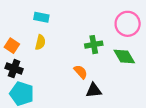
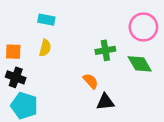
orange square: (12, 46) -> (13, 52), turned -32

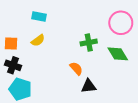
yellow semicircle: (45, 48) -> (38, 40), turned 40

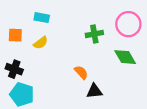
green cross: (89, 43) -> (94, 34), moved
orange square: (11, 44) -> (15, 35), moved

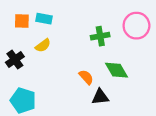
orange square: (15, 35) -> (22, 21), moved
green diamond: (125, 57) -> (117, 70), moved
black cross: (14, 69) -> (15, 60), moved, turned 35

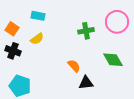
orange square: (22, 21) -> (12, 29), moved, turned 32
black cross: (15, 60) -> (13, 51), turned -35
green diamond: (117, 70) -> (113, 60), moved

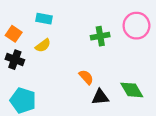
green diamond: (113, 60) -> (132, 90), moved

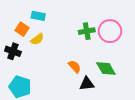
pink circle: (136, 26) -> (110, 31), moved
orange square: (14, 34) -> (22, 29), moved
green diamond: (132, 90) -> (106, 69), moved

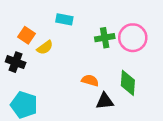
cyan rectangle: (38, 16) -> (64, 19), moved
orange semicircle: (75, 67) -> (90, 80), turned -32
green diamond: (106, 69) -> (128, 83), turned 35

